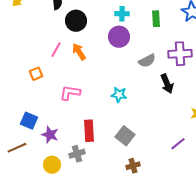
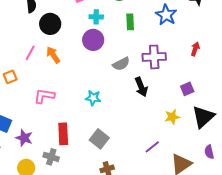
gray cross: (77, 154) -> (51, 157), turned 35

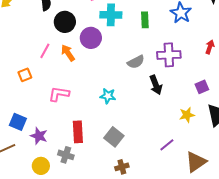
cyan cross: (96, 17) -> (111, 15), size x1.5
purple circle: (93, 40) -> (91, 38), moved

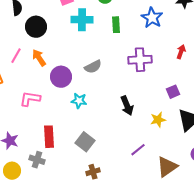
purple circle: (91, 38) -> (61, 77), moved
gray semicircle: (136, 62) -> (93, 67), moved
black arrow: (156, 85) -> (127, 106), moved

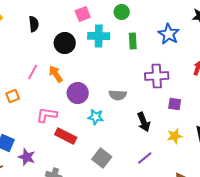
black circle: (36, 27) -> (65, 43), moved
gray semicircle: (93, 67) -> (118, 95), moved, turned 30
purple square: (173, 92) -> (175, 104), moved, turned 32
red rectangle: (49, 137) -> (66, 136), moved, turned -60
purple line: (138, 150) -> (145, 158), moved

